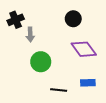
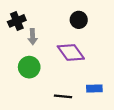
purple diamond: (84, 49) -> (71, 52), moved
green circle: (41, 62) -> (29, 67), moved

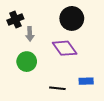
black circle: (79, 20) -> (72, 18), size x1.5

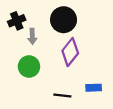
black circle: (72, 18) -> (64, 20), moved
purple diamond: (65, 48) -> (70, 52), turned 75

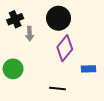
green circle: (29, 67) -> (13, 69), moved
blue rectangle: (94, 88) -> (88, 69), moved

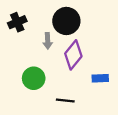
gray arrow: (30, 34) -> (48, 41), moved
green circle: (13, 69) -> (34, 78), moved

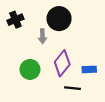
purple diamond: (73, 55) -> (62, 63), moved
black line: (65, 100) -> (73, 88), moved

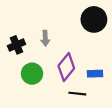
black circle: (59, 19) -> (94, 19), moved
black cross: (15, 20) -> (17, 45), moved

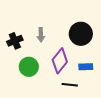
black circle: (94, 19) -> (81, 34), moved

